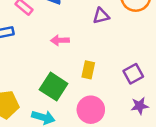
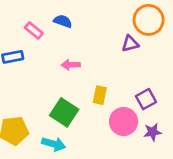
purple triangle: (101, 16) -> (130, 44), moved
pink circle: (91, 110) -> (124, 122), moved

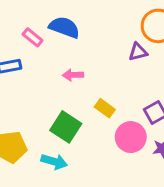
blue semicircle: (63, 21) -> (64, 27), size x1.5
yellow rectangle: (100, 95) -> (105, 108), turned -66

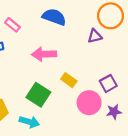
blue semicircle: (64, 27) -> (54, 17), moved
pink arrow: (73, 75) -> (44, 54), size x1.5

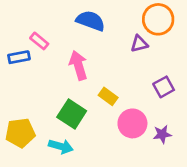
pink rectangle: (12, 25) -> (39, 41), moved
pink arrow: (44, 54) -> (78, 65), turned 75
purple square: (108, 83) -> (164, 87), moved

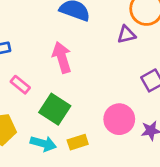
pink rectangle: (39, 41) -> (20, 85), moved
yellow rectangle: (108, 96) -> (78, 142), moved, turned -54

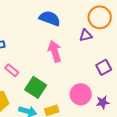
pink arrow: (62, 57) -> (55, 51), moved

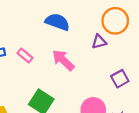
pink arrow: (55, 51) -> (63, 60), turned -30
pink rectangle: (12, 70) -> (25, 56), moved

